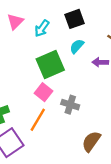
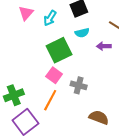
cyan semicircle: (77, 46) -> (82, 33), turned -144
brown semicircle: (91, 141) -> (99, 117), turned 78

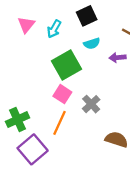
gray cross: (79, 85) -> (91, 104), turned 35

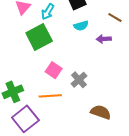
green square: (66, 65) -> (39, 37), moved
orange line: (60, 123) -> (50, 96), turned 60

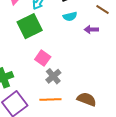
gray cross: (79, 80) -> (53, 76), moved
orange line: (50, 96) -> (50, 100), moved

